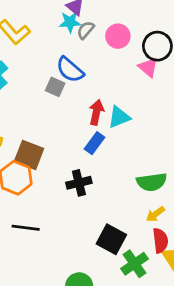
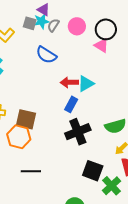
gray square: (55, 87) -> (30, 23), moved
red arrow: (96, 112) -> (69, 82), turned -96
black cross: (79, 183) -> (78, 132), moved, size x1.4

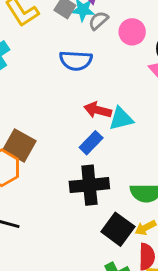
blue semicircle: (46, 55) -> (76, 61), turned -45
black square: (93, 171) -> (118, 229), moved

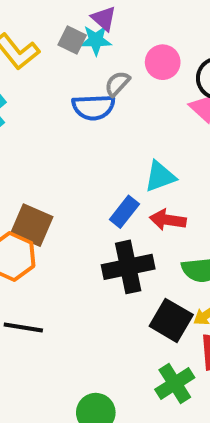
gray semicircle: (98, 21) -> (117, 84), moved
red arrow: (98, 110) -> (168, 220), moved

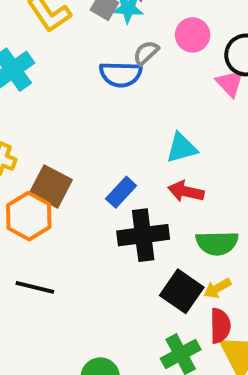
blue rectangle: (124, 212) -> (121, 192), moved

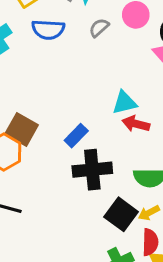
blue semicircle: (121, 74) -> (48, 30), moved
red arrow: (186, 191) -> (136, 124), moved

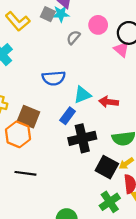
blue semicircle: (48, 30) -> (54, 78), moved
cyan triangle: (124, 103) -> (82, 95), moved

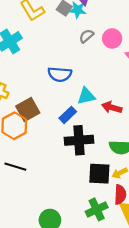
pink circle: (98, 25) -> (112, 38), moved
brown square: (28, 117) -> (28, 109), turned 30
black square: (107, 167) -> (99, 174), turned -35

